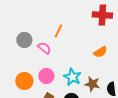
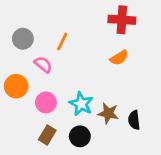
gray circle: (24, 40) -> (23, 39), moved
orange semicircle: (100, 52) -> (119, 58), moved
orange circle: (24, 81) -> (16, 86), moved

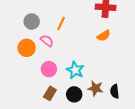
orange circle: (16, 86) -> (27, 48), moved
brown star: (108, 113) -> (95, 88), moved
black semicircle: (134, 120) -> (115, 91), moved

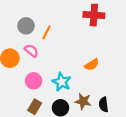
gray circle: (32, 21) -> (26, 26), moved
orange semicircle: (104, 36) -> (92, 65), moved

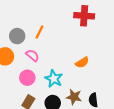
gray circle: (26, 26) -> (17, 36), moved
pink semicircle: (31, 51) -> (32, 55), moved

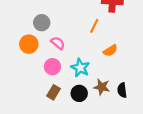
orange line: (39, 32) -> (94, 26), moved

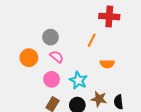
gray circle: (42, 23) -> (50, 37), moved
orange semicircle: (110, 51) -> (107, 64), turned 32

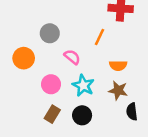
pink semicircle: (57, 57) -> (72, 57), moved
brown star: (99, 99) -> (118, 90), moved

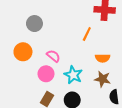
gray circle: (50, 33) -> (34, 24), moved
pink semicircle: (72, 57) -> (53, 56), moved

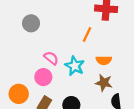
orange circle: (23, 52) -> (19, 94), moved
cyan star: (73, 75) -> (75, 66), moved

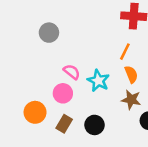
orange line: (87, 35) -> (125, 52), moved
orange semicircle: (104, 60) -> (131, 74), turned -112

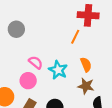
orange line: (125, 52) -> (75, 37), moved

